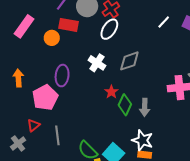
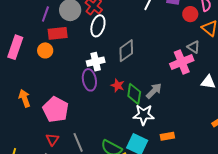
white cross: (97, 63) -> (96, 62), turned -30
purple ellipse: (62, 76) -> (89, 80), moved
gray arrow: (145, 107) -> (154, 91), turned -120
white star: (142, 140) -> (144, 115), moved

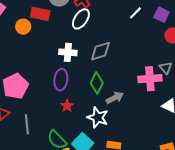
purple ellipse: (89, 80) -> (61, 80), moved
red star: (118, 85) -> (67, 106), moved
green diamond: (134, 94) -> (97, 83), moved

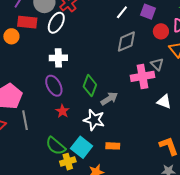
white ellipse: (81, 19) -> (56, 23), moved
gray diamond: (100, 51) -> (126, 42), moved
purple ellipse: (61, 80) -> (54, 86), turned -30
gray line: (27, 124) -> (25, 120), moved

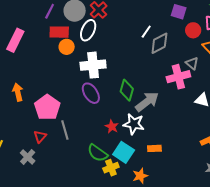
white line: (122, 12) -> (146, 32), moved
orange circle: (11, 36) -> (67, 47), moved
white cross: (58, 58) -> (93, 65), size x1.4
gray arrow: (109, 99) -> (147, 102), size x1.4
red star: (62, 111) -> (112, 127), moved

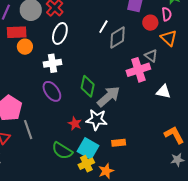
white ellipse: (88, 30) -> (60, 33), moved
white cross: (93, 65) -> (52, 63), size x0.7
yellow cross: (111, 168) -> (86, 164), moved

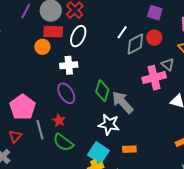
red circle: (150, 23) -> (154, 38), moved
red rectangle: (17, 32) -> (53, 32), moved
gray arrow: (109, 96) -> (122, 102), turned -95
red star: (75, 124) -> (59, 120), moved
green semicircle: (62, 151) -> (63, 142), moved

